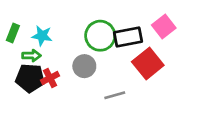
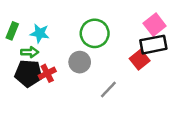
black rectangle: (128, 37) -> (153, 45), moved
red square: (148, 63) -> (140, 60), size x0.7
gray line: (115, 95) -> (108, 90), turned -30

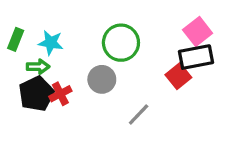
black pentagon: (28, 73) -> (36, 94), turned -30

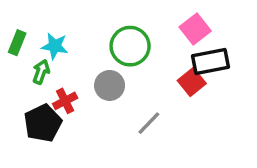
pink square: (198, 31) -> (195, 29), moved
green arrow: (38, 67) -> (41, 72), turned -70
black pentagon: (36, 94) -> (43, 123), moved

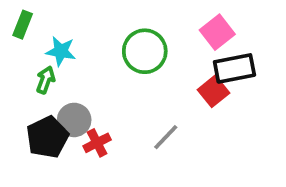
green rectangle: (17, 43) -> (23, 25), moved
gray circle: (110, 85) -> (74, 120), moved
red cross: (65, 101) -> (97, 143), moved

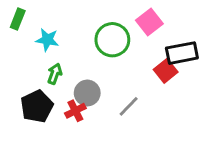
pink square: (217, 32) -> (149, 22), moved
green arrow: (46, 80) -> (55, 74), moved
gray circle: (74, 120) -> (87, 93), moved

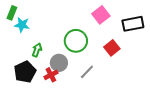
cyan star: (47, 40) -> (22, 25), moved
green circle: (112, 40) -> (76, 41), moved
black rectangle: (182, 53) -> (133, 24), moved

